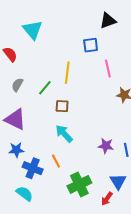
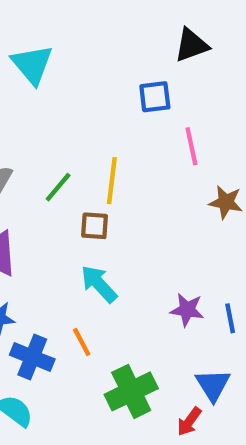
yellow line: (67, 73) -> (112, 181), moved

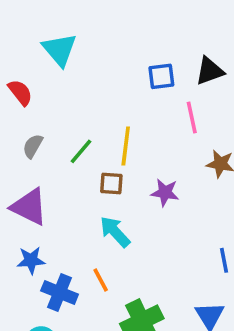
black triangle: (191, 45) -> (210, 71), moved
purple star: (187, 310) -> (165, 192), moved

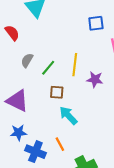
gray semicircle: (33, 146) -> (27, 60), moved
brown square: (111, 184) -> (57, 92), moved
purple star: (165, 192) -> (95, 79), moved

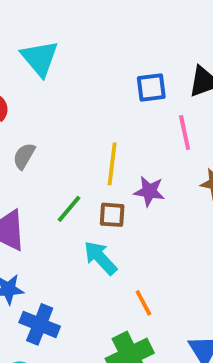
green line: (48, 68) -> (69, 209), moved
brown square: (57, 92) -> (112, 215), moved
orange line: (60, 144) -> (143, 303), moved

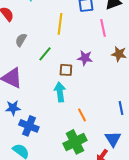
yellow line: (112, 164) -> (60, 24), moved
green line: (69, 209) -> (45, 54), moved
cyan arrow: (100, 258) -> (60, 92), turned 36

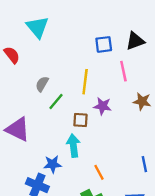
yellow line: (60, 24) -> (85, 82), moved
gray semicircle: (21, 40) -> (42, 84), moved
blue star: (13, 108) -> (53, 164), moved

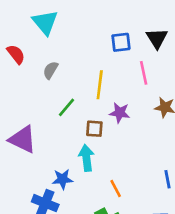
black triangle: (135, 41) -> (157, 38), turned -42
gray semicircle: (42, 84) -> (51, 70), moved

